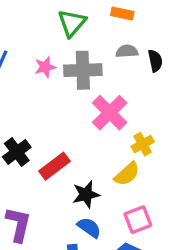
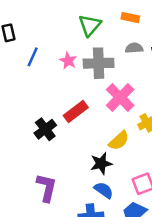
pink star: (45, 67) -> (68, 61), turned -30
red rectangle: (55, 166) -> (76, 111), moved
yellow semicircle: (127, 174) -> (119, 141), moved

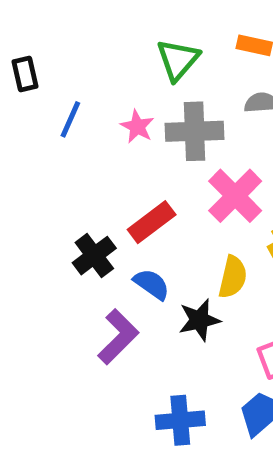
yellow semicircle: (119, 141) -> (233, 277), turned -35
purple L-shape: (47, 188) -> (118, 337), moved, turned 32
blue semicircle: (104, 190) -> (152, 284), moved

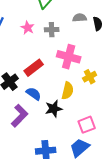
gray cross: (195, 131) -> (52, 30), size x0.6
pink cross: (235, 196) -> (69, 57), turned -30

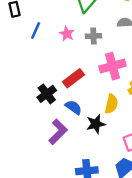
pink cross: (69, 57) -> (112, 66), turned -30

